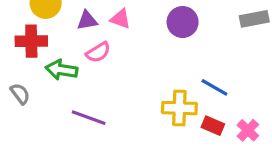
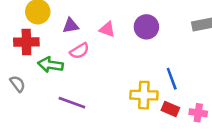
pink triangle: (120, 19) -> (107, 29), moved
blue line: (214, 87) -> (172, 79), turned 40
pink cross: (248, 130) -> (198, 113), turned -36

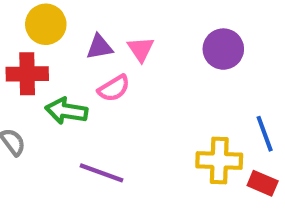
pink triangle: (107, 29) -> (141, 49), moved, turned 36

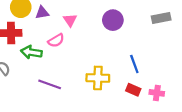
purple triangle: (99, 47) -> (42, 13), moved
yellow cross: (219, 161) -> (98, 78), moved

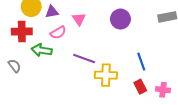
pink semicircle: (56, 40) -> (58, 33), moved
purple line: (50, 84) -> (84, 58), moved
red rectangle: (133, 90) -> (140, 87), turned 40

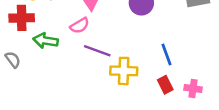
pink semicircle: (58, 33) -> (80, 26), moved

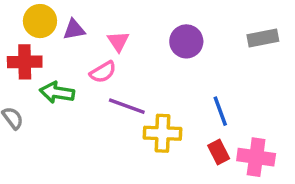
pink cross: (193, 89) -> (256, 157), size x1.5

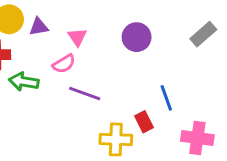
gray rectangle: (263, 38) -> (203, 34), turned -30
yellow cross: (162, 133) -> (116, 139), moved
red rectangle: (219, 152) -> (144, 122), moved

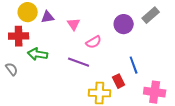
gray rectangle: (203, 34) -> (151, 15), moved
purple circle: (137, 37) -> (124, 24), moved
pink semicircle: (64, 64) -> (94, 42), moved

